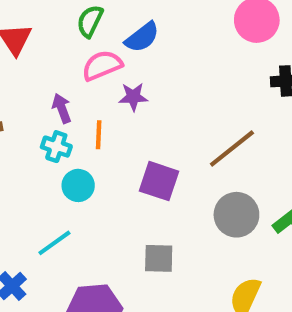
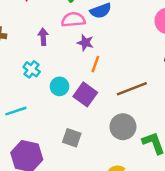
orange line: (99, 135) -> (95, 64), moved
cyan cross: (56, 147) -> (32, 69), moved
cyan circle: (78, 185) -> (60, 86), moved

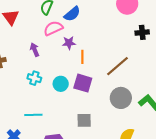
cyan line: (16, 111) -> (33, 115), turned 36

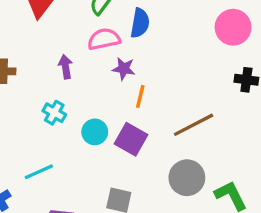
blue semicircle: (72, 14) -> (140, 23), turned -54
cyan line: (33, 115) -> (39, 172), turned -36

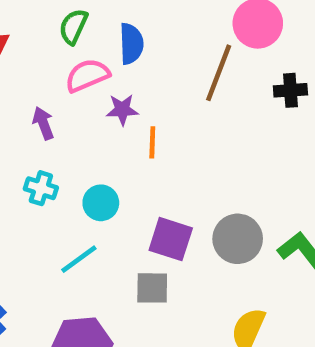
brown line: (194, 125) -> (219, 73), moved, turned -30
purple square: (131, 139) -> (171, 239), moved
cyan line: (39, 172) -> (79, 259), moved

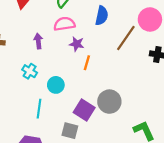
blue semicircle: (131, 44) -> (102, 16), moved
gray circle: (238, 239) -> (109, 102), moved
cyan line: (79, 259) -> (39, 109), turned -60

